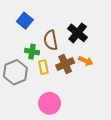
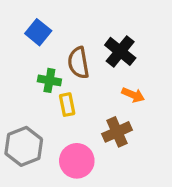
brown cross: (65, 64) -> (117, 132), moved
gray hexagon: (15, 72) -> (24, 146), moved

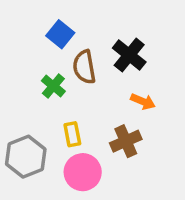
blue square: (38, 32) -> (60, 34), moved
green cross: (49, 80) -> (53, 86), turned 30
yellow rectangle: (67, 105) -> (72, 134), moved

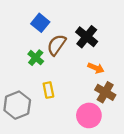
brown semicircle: (84, 67) -> (57, 45), turned 45
brown cross: (126, 141) -> (105, 92), moved, turned -36
pink circle: (83, 172) -> (89, 115), moved

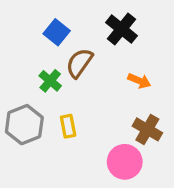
black cross: (87, 37) -> (121, 29), moved
orange arrow: (96, 68) -> (139, 81), moved
gray hexagon: (17, 105) -> (24, 125), moved

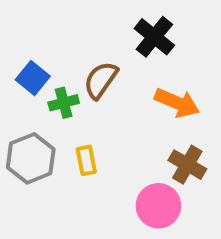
blue square: (57, 32) -> (33, 78), moved
green cross: (50, 81) -> (64, 103), turned 35
orange arrow: (139, 81) -> (177, 103), size x1.5

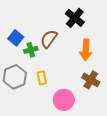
orange arrow: (177, 103) -> (86, 50), turned 70
pink circle: (158, 206) -> (64, 100), moved

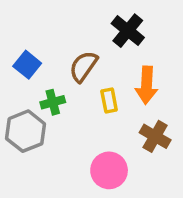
green cross: (31, 50) -> (53, 102), moved
yellow rectangle: (42, 78) -> (109, 100), moved

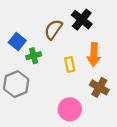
brown semicircle: (83, 66) -> (53, 29), moved
green cross: (53, 102) -> (34, 56), moved

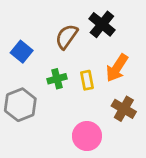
orange arrow: (94, 55) -> (117, 68), turned 30
green cross: (34, 56) -> (57, 79), moved

